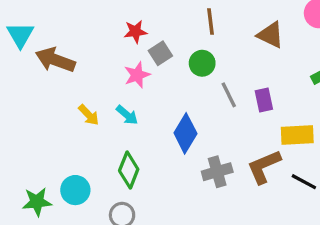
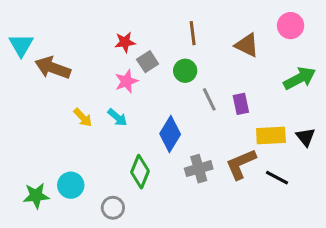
green diamond: (129, 170) -> (140, 172), moved

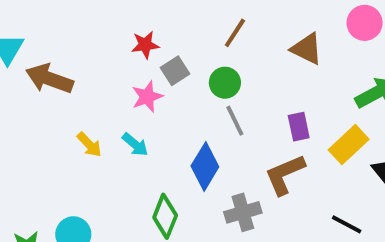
brown line: (193, 33) -> (235, 33), turned 40
gray line: (209, 99) -> (235, 121), moved
yellow rectangle: (271, 135) -> (349, 145), moved, turned -40
brown L-shape: (241, 164) -> (285, 174), moved

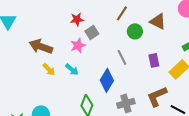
brown arrow: (49, 79) -> (41, 46), moved
green circle: (225, 83) -> (135, 31), moved
brown L-shape: (285, 174) -> (157, 96), moved

